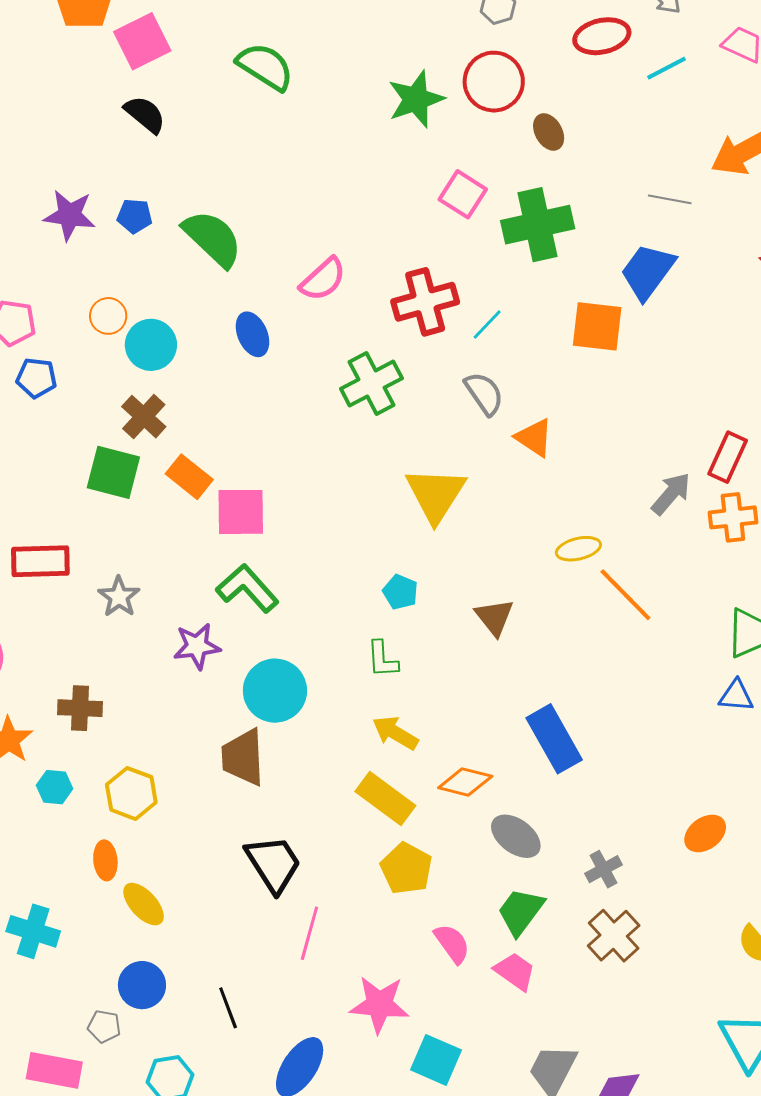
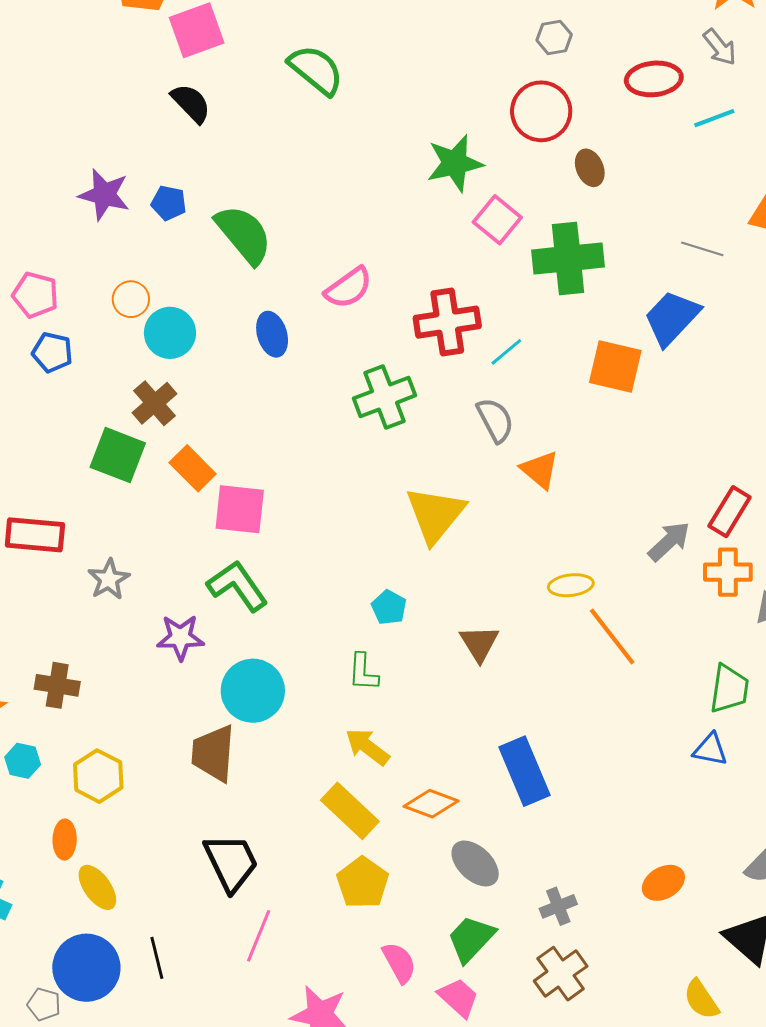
green star: (416, 99) -> (455, 163), moved
blue circle: (142, 985) -> (86, 968), size x1.4
black line: (228, 1008) -> (157, 958), moved

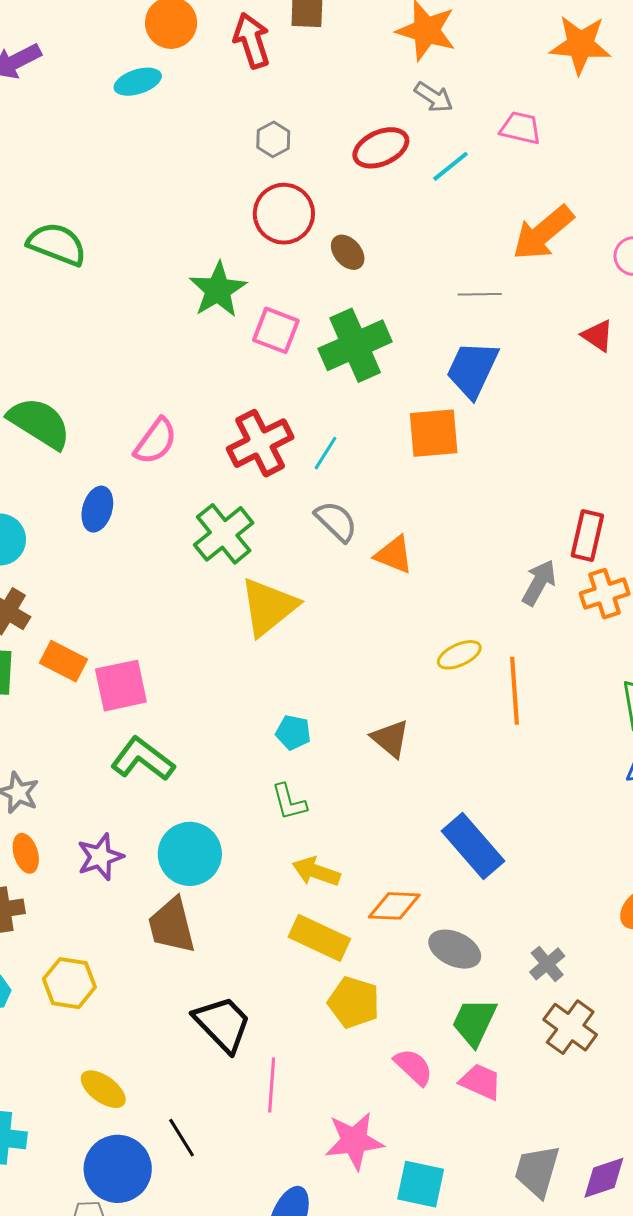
blue ellipse: (272, 334) -> (97, 509), turned 51
yellow triangle: (435, 515) -> (269, 607), moved, turned 30
orange line: (612, 636) -> (514, 691), turned 52
purple star: (180, 637) -> (100, 857), moved
orange ellipse: (65, 840) -> (26, 853), moved

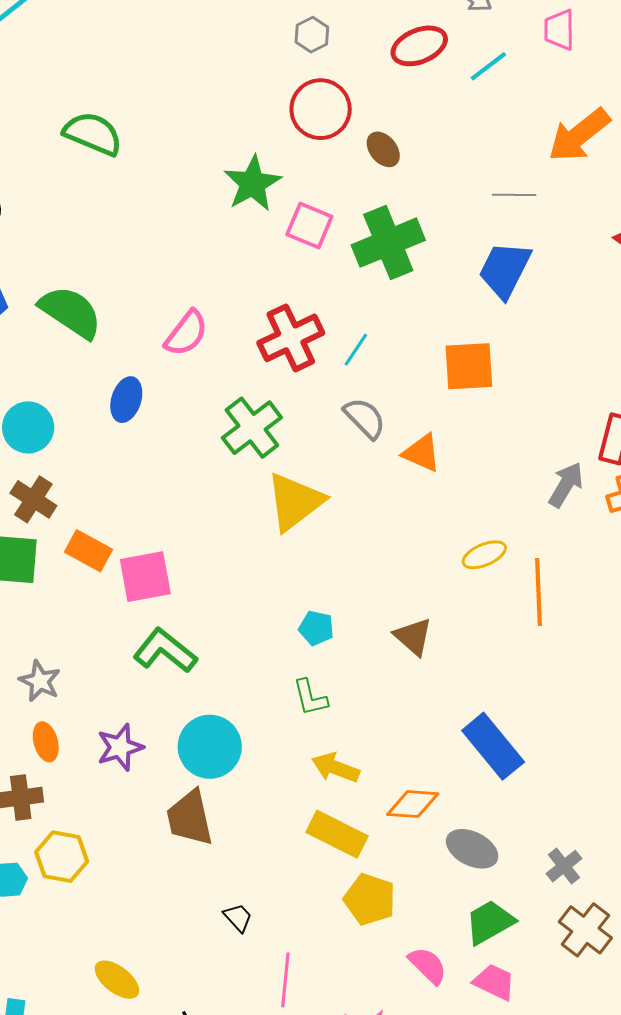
pink trapezoid: (520, 128) -> (559, 30), turned -105
orange square: (434, 433) -> (469, 366), moved
yellow hexagon: (69, 983) -> (62, 857), moved
green trapezoid: (474, 1022) -> (490, 922), turned 34
black trapezoid: (223, 1024) -> (238, 918), size x0.5

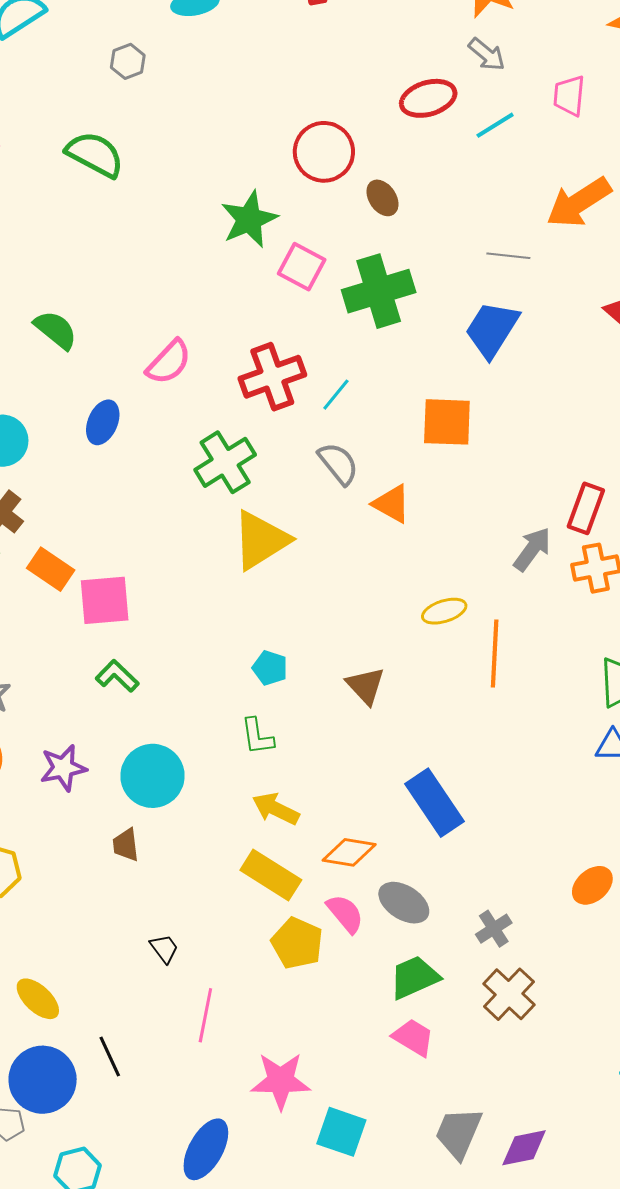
gray hexagon: (312, 35) -> (128, 61), moved
green semicircle: (71, 312) -> (56, 330), size x0.7
green L-shape: (165, 651) -> (117, 676), size x0.7
brown trapezoid: (190, 818) -> (126, 845), size x0.6
pink semicircle: (428, 965) -> (345, 914), moved

